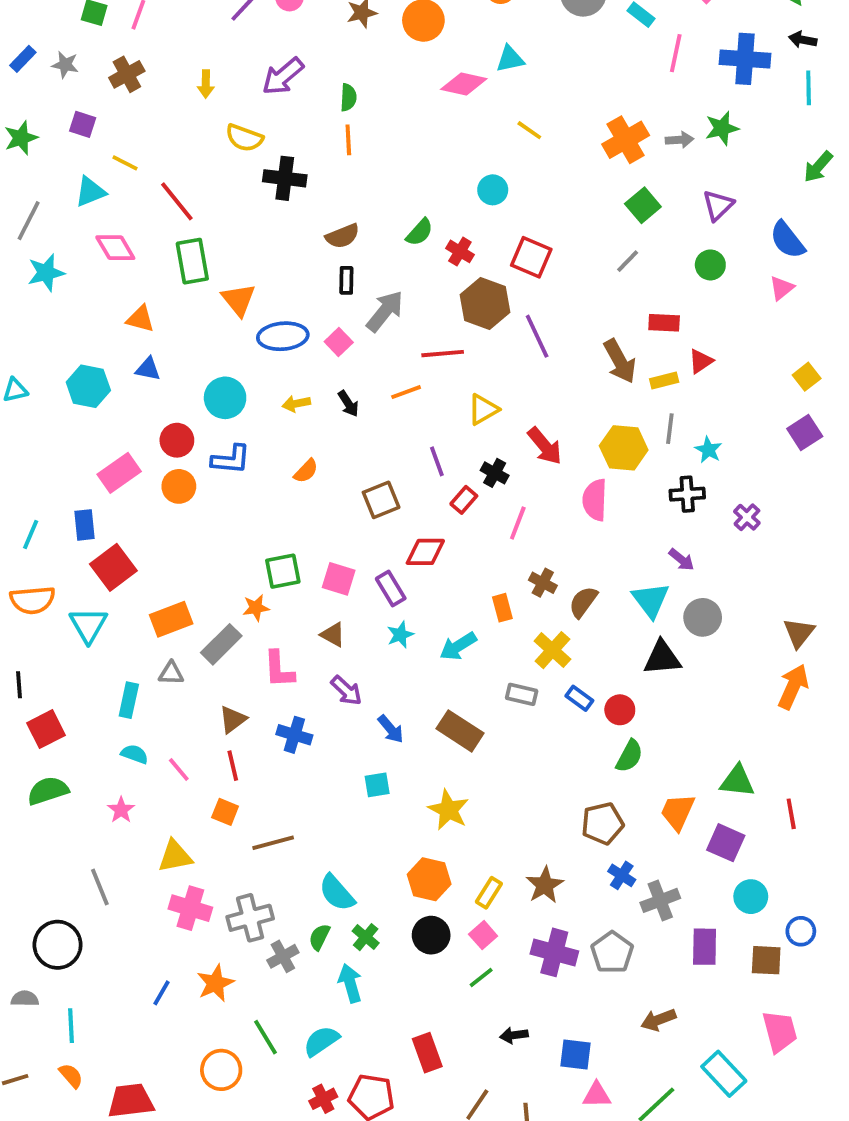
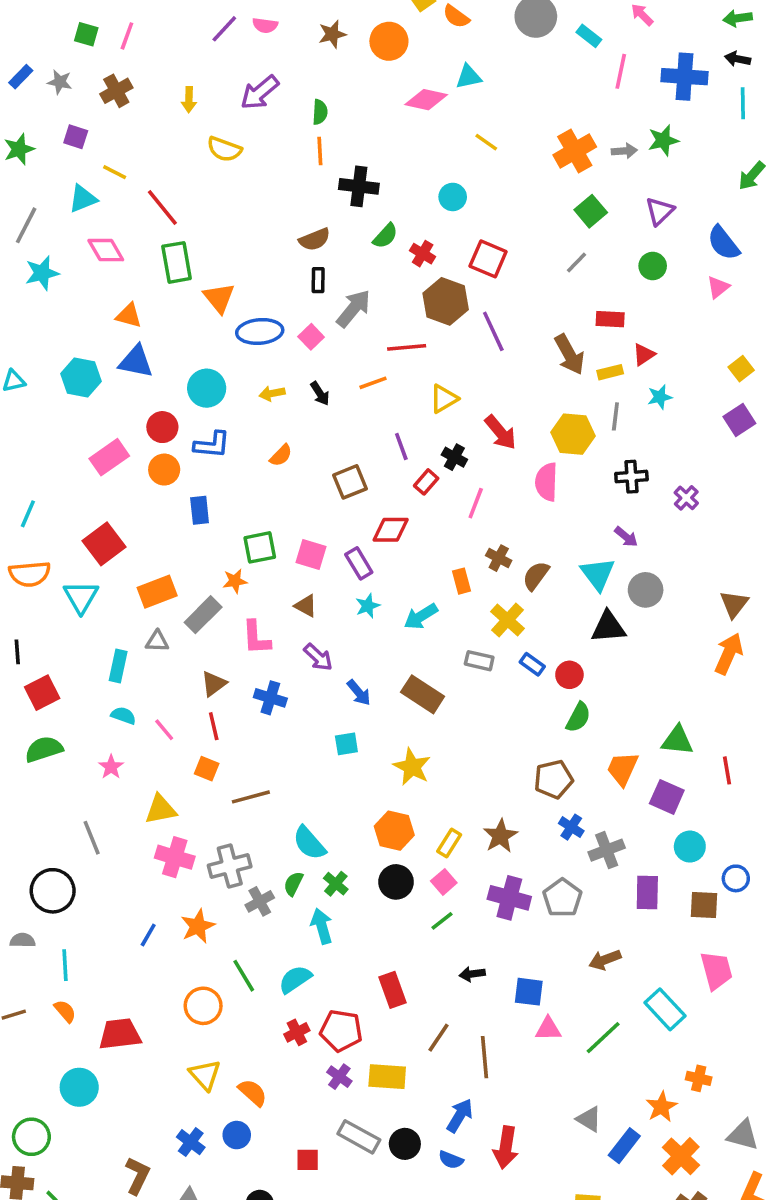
black cross: (285, 178) -> (359, 186), moved
blue triangle: (148, 369) -> (136, 362), size x1.5
cyan star: (708, 450) -> (660, 397), moved, turned 30
blue rectangle: (84, 525) -> (200, 510), moved

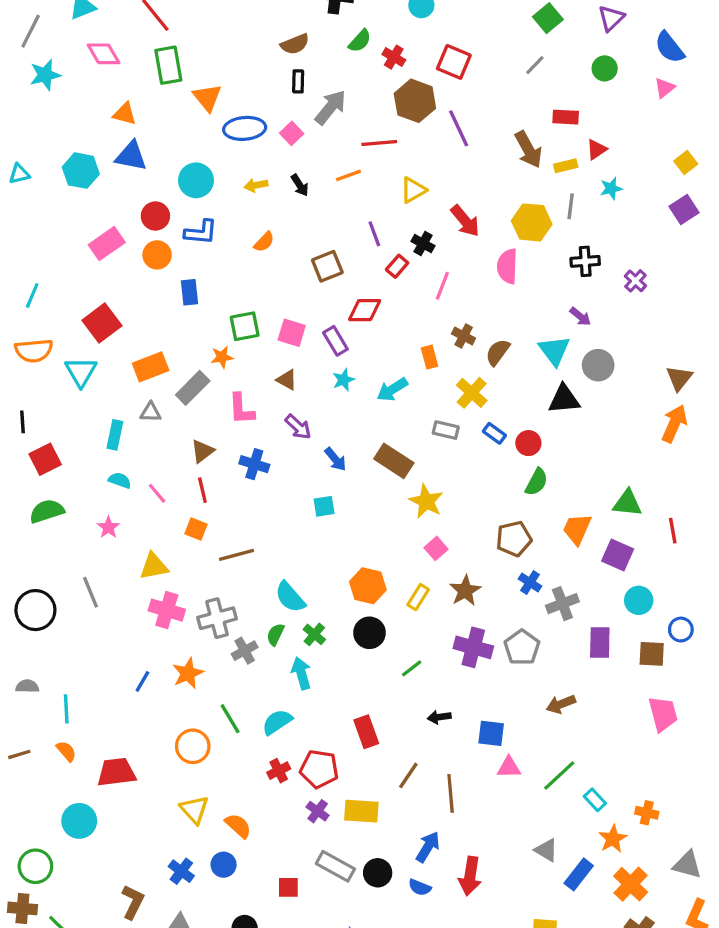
yellow star: (412, 767) -> (426, 501), moved
pink square: (444, 882) -> (436, 548), moved
black circle: (53, 891) -> (35, 610), moved
cyan rectangle: (665, 1009) -> (595, 800), moved, size x0.6

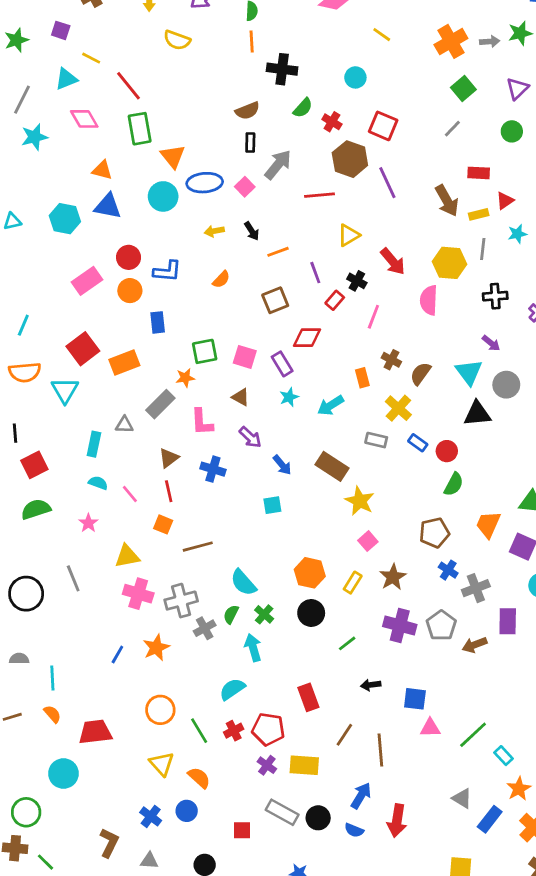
orange line: (348, 175) -> (278, 252), moved
cyan circle: (196, 180) -> (163, 196), moved
orange rectangle: (151, 367) -> (124, 363), moved
brown arrow: (561, 704) -> (474, 645), moved
green line: (230, 719) -> (199, 731), moved

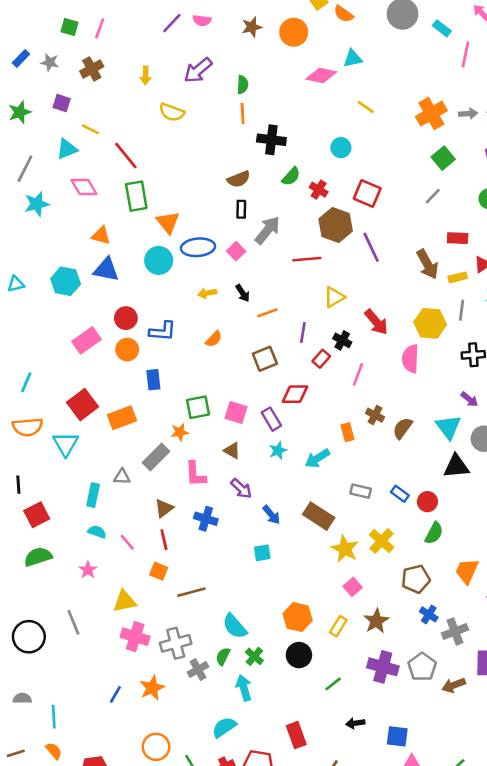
purple line: (315, 273) -> (303, 333), turned 30
yellow cross: (398, 408) -> (382, 541), moved

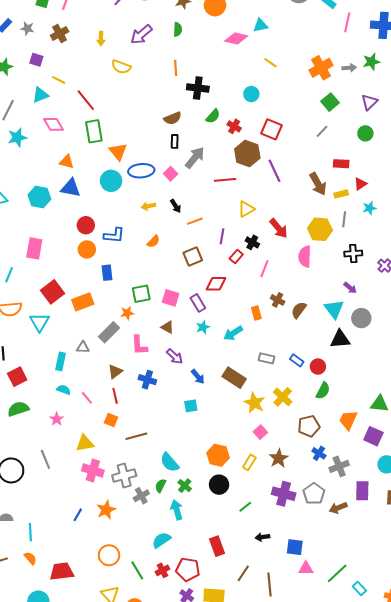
green semicircle: (243, 85) -> (178, 29), moved
pink rectangle: (87, 340) -> (34, 248), moved, turned -45

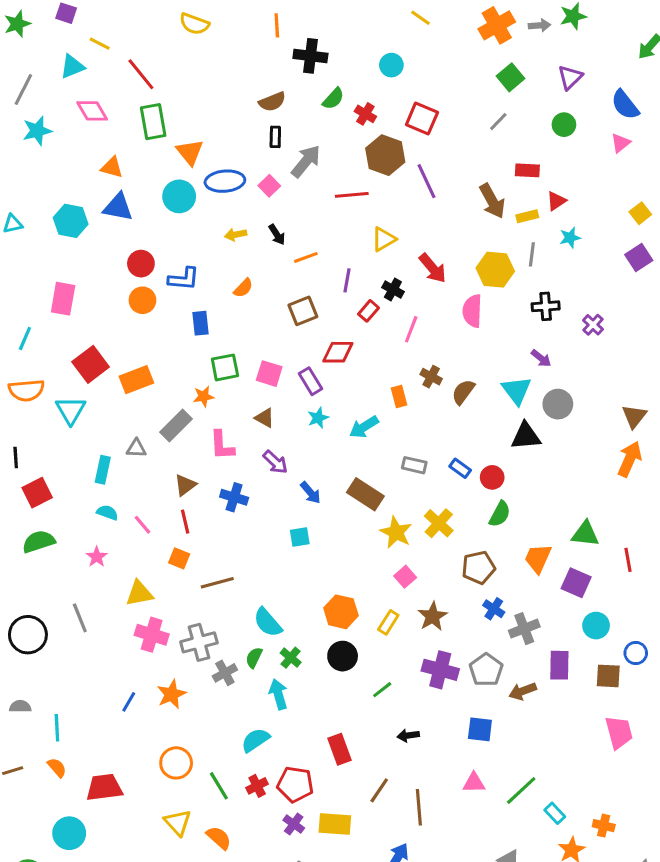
blue rectangle: (107, 273) -> (201, 323), moved
blue square: (295, 547) -> (480, 729), moved

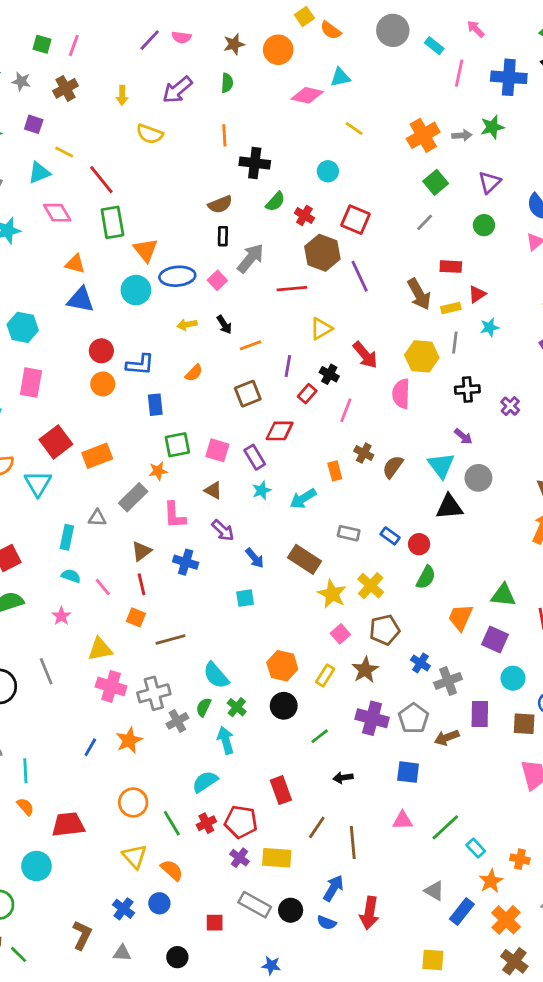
cyan hexagon: (71, 221) -> (23, 327), moved
brown pentagon: (478, 567) -> (385, 630), moved

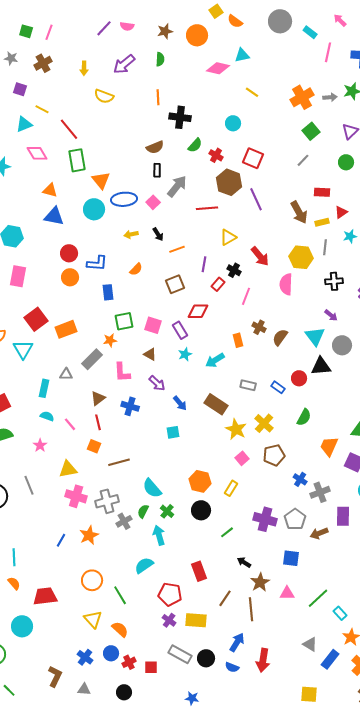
red circle: (419, 544) -> (299, 378), moved
brown star: (365, 670) -> (260, 582), moved
black arrow: (343, 778) -> (244, 562), turned 40
red cross: (206, 823) -> (129, 662), moved

